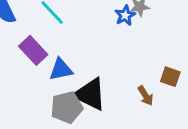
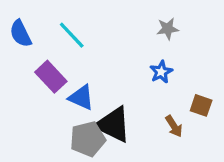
blue star: (125, 15) -> (161, 72), moved
blue triangle: (61, 69) -> (81, 97), turned 35

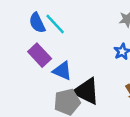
blue semicircle: (21, 34) -> (37, 23), moved

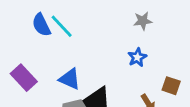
purple rectangle: (40, 55) -> (24, 78), moved

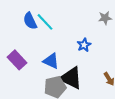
blue star: (137, 57) -> (84, 45), moved

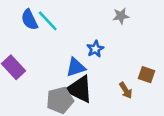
blue triangle: (51, 61) -> (76, 67), moved, turned -42

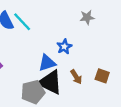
brown square: (146, 75) -> (102, 76), moved
brown arrow: (126, 90) -> (76, 77), moved

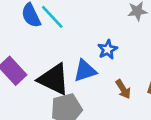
black triangle: (50, 82) -> (54, 79), moved

